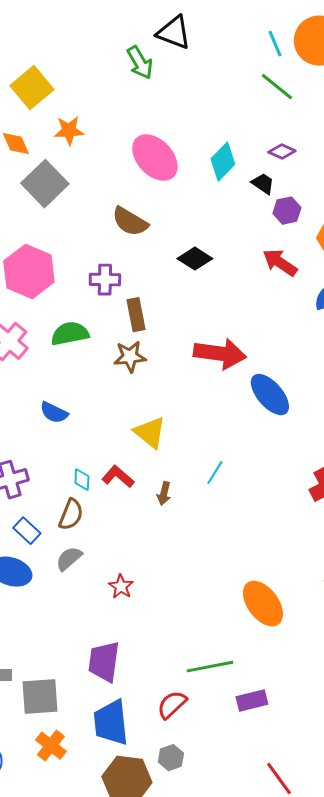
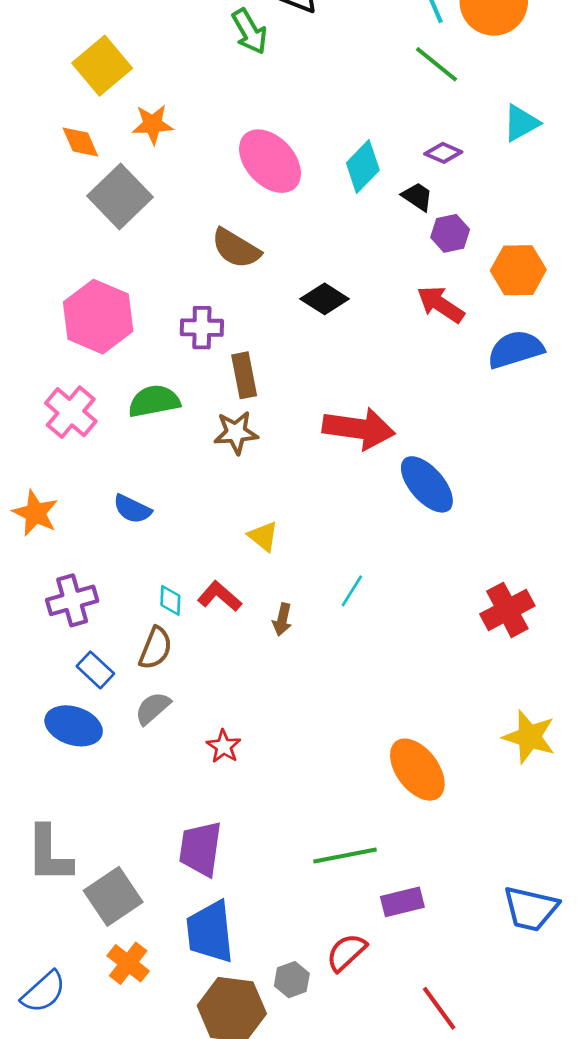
yellow triangle: (150, 433) -> (263, 536), size x0.7
gray square: (40, 697) -> (113, 896), turned -30
red semicircle: (172, 705) -> (346, 952), moved

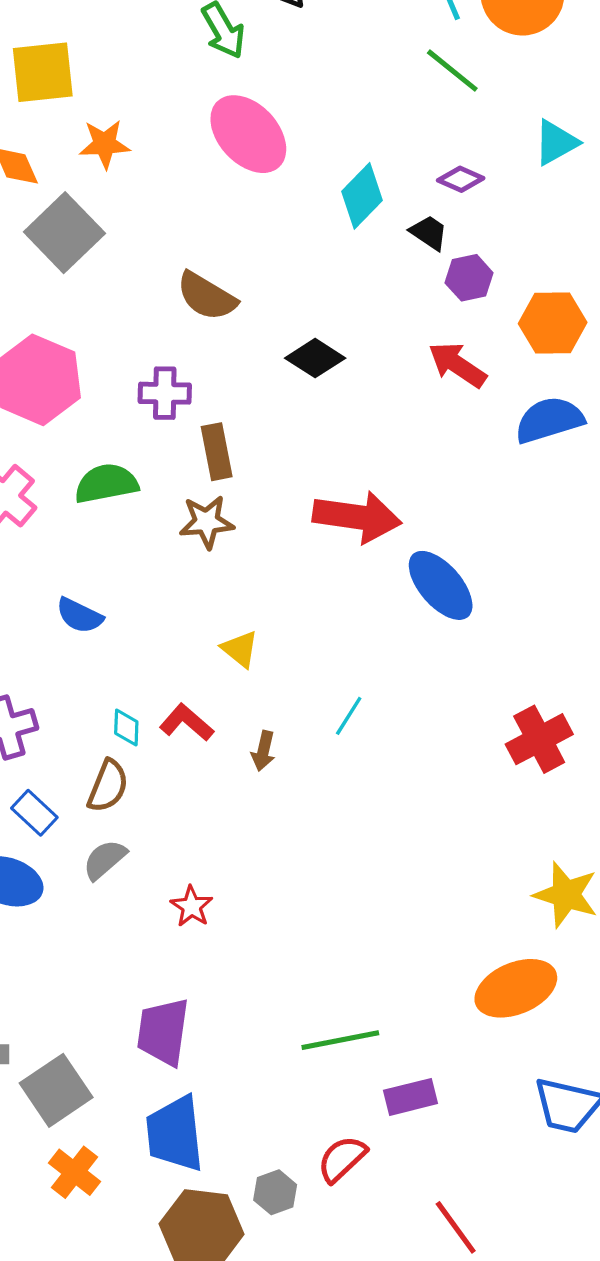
yellow square: (102, 66) -> (43, 72), turned 34
pink ellipse: (270, 161) -> (248, 134), moved
orange ellipse: (417, 770) -> (516, 988), moved, turned -76

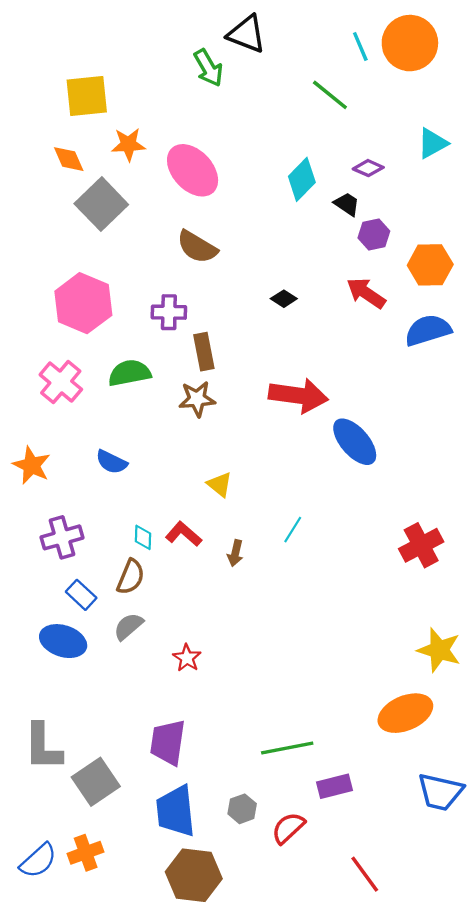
green line: (452, 71) -> (330, 95), moved
pink ellipse: (248, 134) -> (193, 170), moved
black diamond: (315, 358) -> (284, 299), moved, size x0.7
orange cross: (75, 1172) -> (86, 853), moved, turned 32
gray hexagon: (275, 1192) -> (242, 809), moved

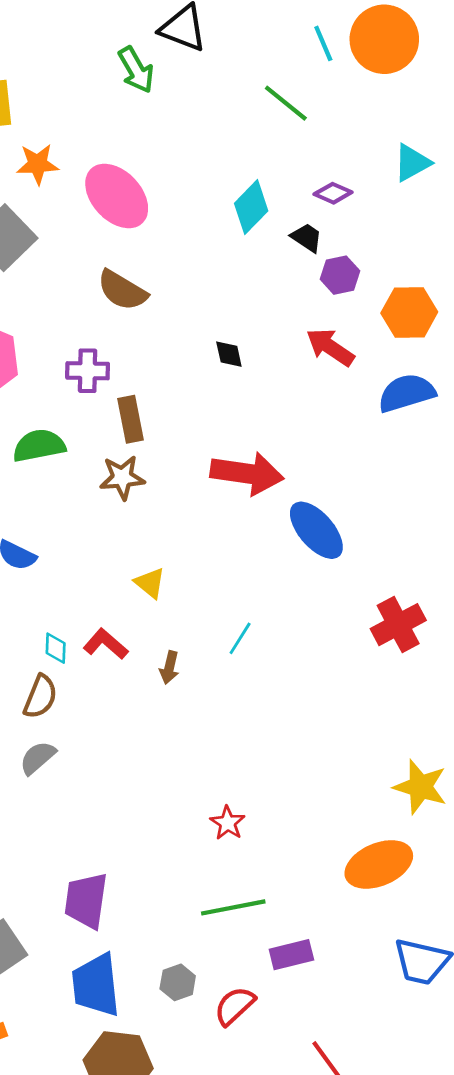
black diamond: (284, 299) -> (229, 354), turned 45
red cross: (421, 545) -> (398, 625), moved
red star: (187, 658) -> (228, 823), moved

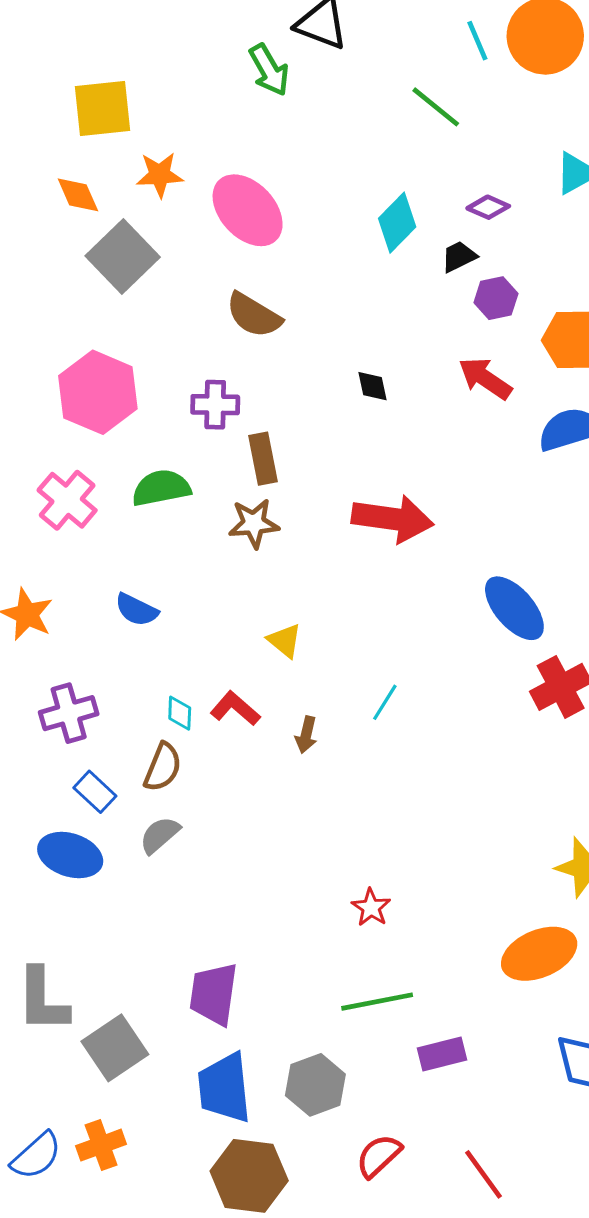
black trapezoid: (307, 238) -> (459, 257), turned -60
blue ellipse: (316, 530) -> (514, 608), moved
gray hexagon: (178, 982) -> (315, 1085), size x1.5
red semicircle: (235, 1006) -> (379, 1156), moved

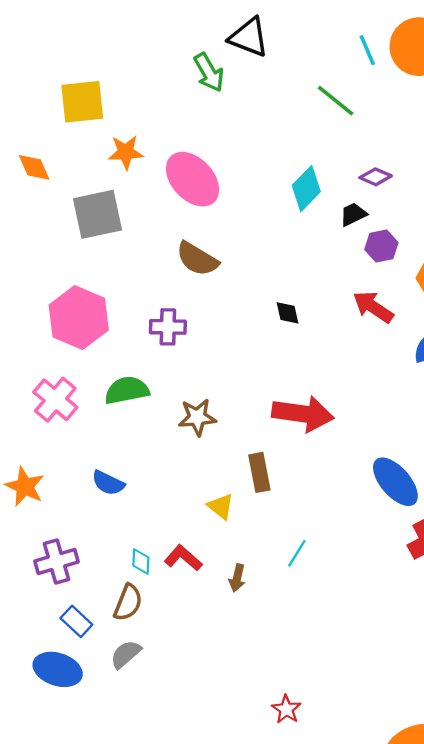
orange diamond: (78, 195) -> (34, 167), moved
gray square: (123, 257) -> (98, 214), turned 32
brown rectangle: (263, 459) -> (259, 472), moved

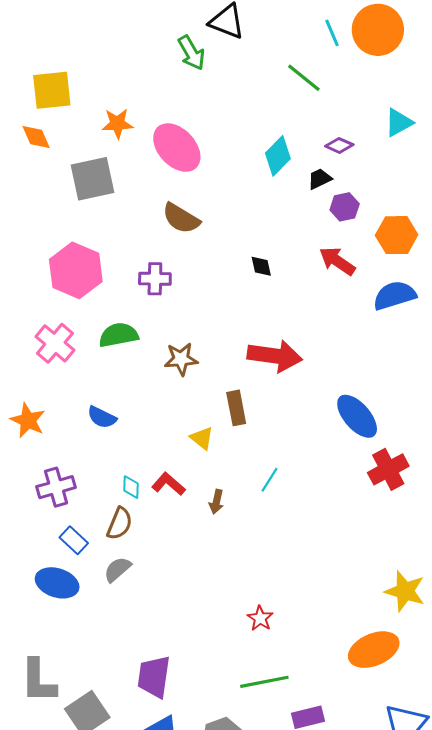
yellow square: (82, 102) -> (52, 90), moved

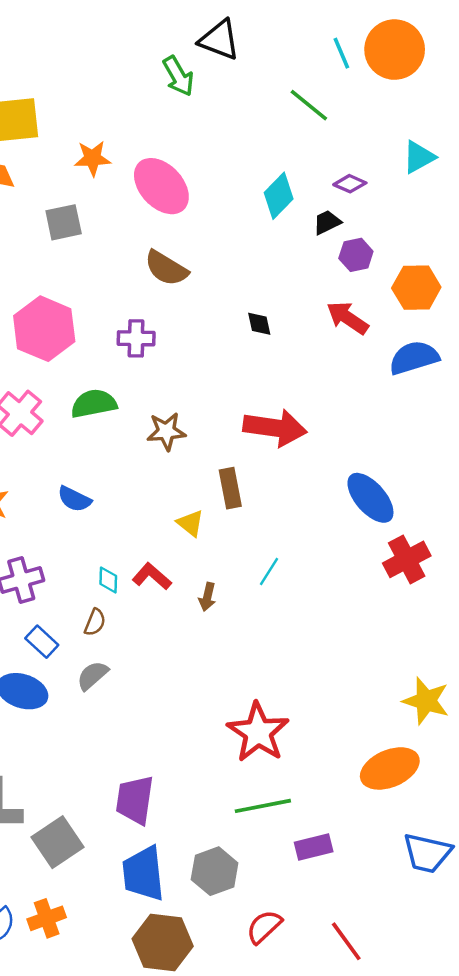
gray square: (92, 179) -> (64, 222), size x0.7
brown semicircle: (120, 524) -> (95, 622), size x0.7
red star: (260, 618) -> (258, 732), size x2.0

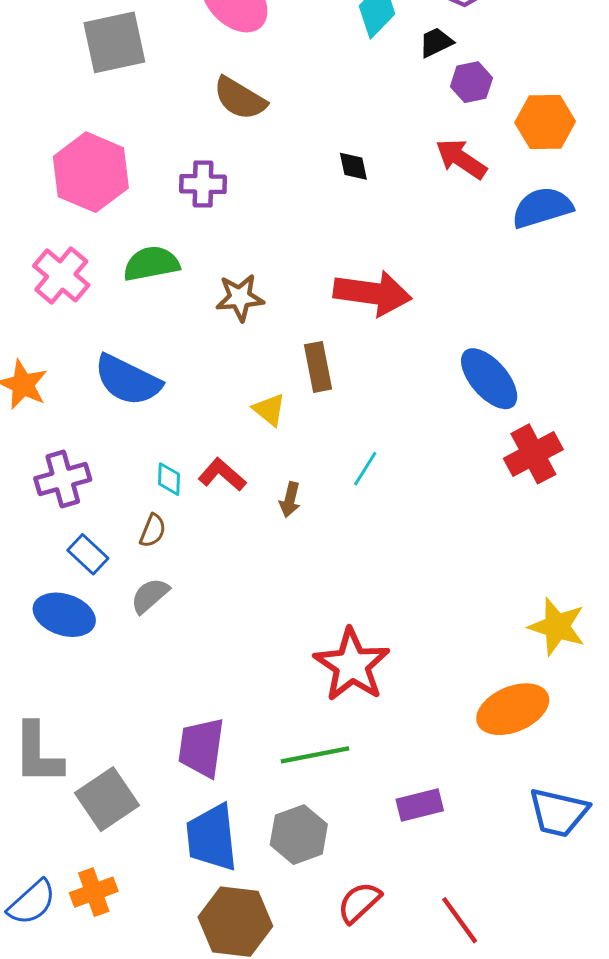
gray square: (64, 222) -> (114, 42), size x1.4
blue semicircle: (74, 499) -> (128, 380), size x1.6
green line: (263, 806) -> (315, 755), moved

